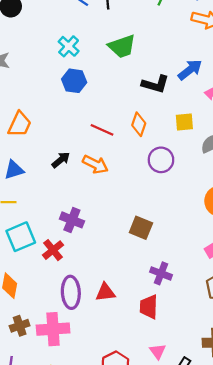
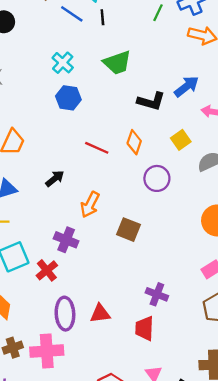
yellow square: (184, 122) -> (181, 140), turned -30
orange arrow: (95, 164) -> (90, 205), moved, turned 90
brown square: (141, 228) -> (129, 230), moved

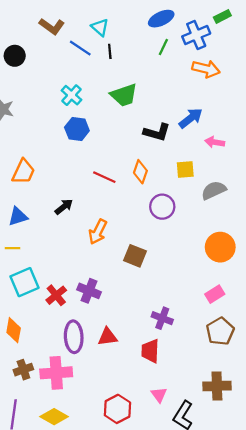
yellow square: (181, 140) -> (185, 169), turned 30
purple cross: (66, 240) -> (89, 291), moved

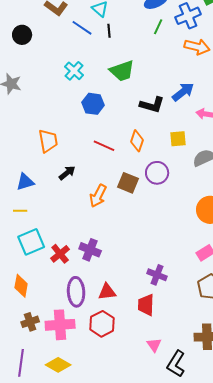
blue hexagon: (77, 129) -> (93, 104), moved
orange trapezoid: (23, 172) -> (48, 141), moved, turned -35
brown square: (135, 256) -> (128, 183), moved
red hexagon: (117, 409) -> (102, 324), moved

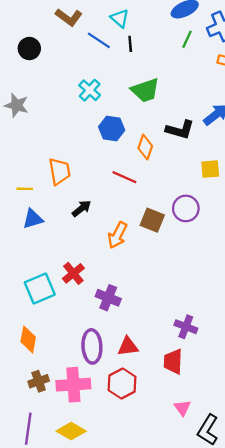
orange diamond: (137, 141) -> (145, 147), moved
yellow line: (20, 211) -> (25, 189), moved
red cross: (60, 254) -> (73, 273), moved

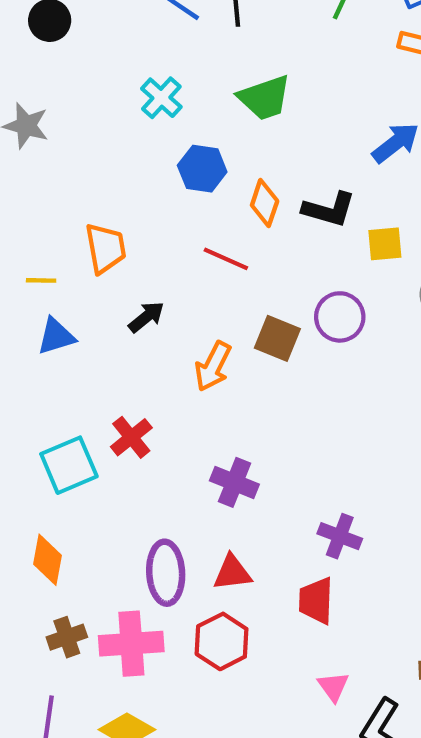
black L-shape: (180, 130) -> (329, 209), moved
purple cross: (108, 298) -> (234, 482), moved

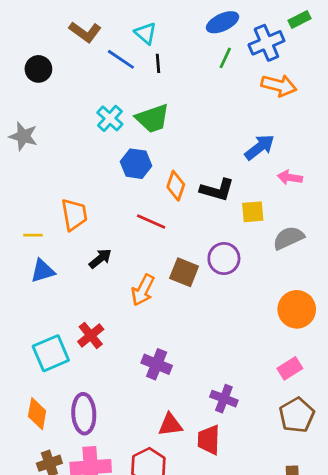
green trapezoid: (265, 98) -> (152, 118), moved
purple ellipse: (166, 573) -> (84, 414), moved
red triangle: (232, 573) -> (170, 425), moved

